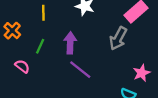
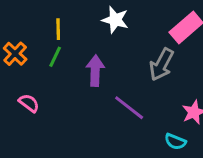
green line: (40, 46) -> (55, 57), moved
purple line: (80, 70) -> (129, 108), moved

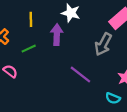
green line: (55, 57) -> (29, 49), moved, turned 40
purple arrow: (95, 71) -> (57, 35), moved

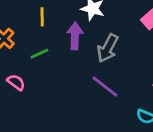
gray arrow: (103, 44) -> (108, 48), moved

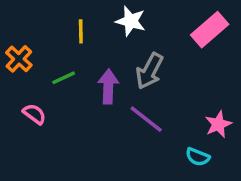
yellow line: (42, 17) -> (81, 31), moved
purple arrow: (75, 36) -> (108, 86), moved

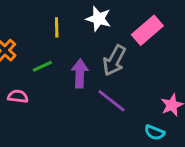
pink rectangle: (210, 30) -> (147, 30), moved
pink semicircle: (34, 114) -> (18, 96), turned -30

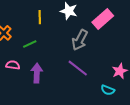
purple arrow: (80, 73) -> (37, 73), moved

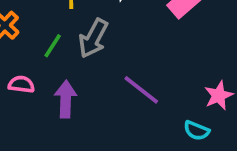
gray arrow: (80, 40) -> (93, 38), moved
green line: (30, 44) -> (53, 46), turned -32

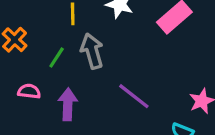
gray arrow: (93, 38) -> (92, 51), turned 136

